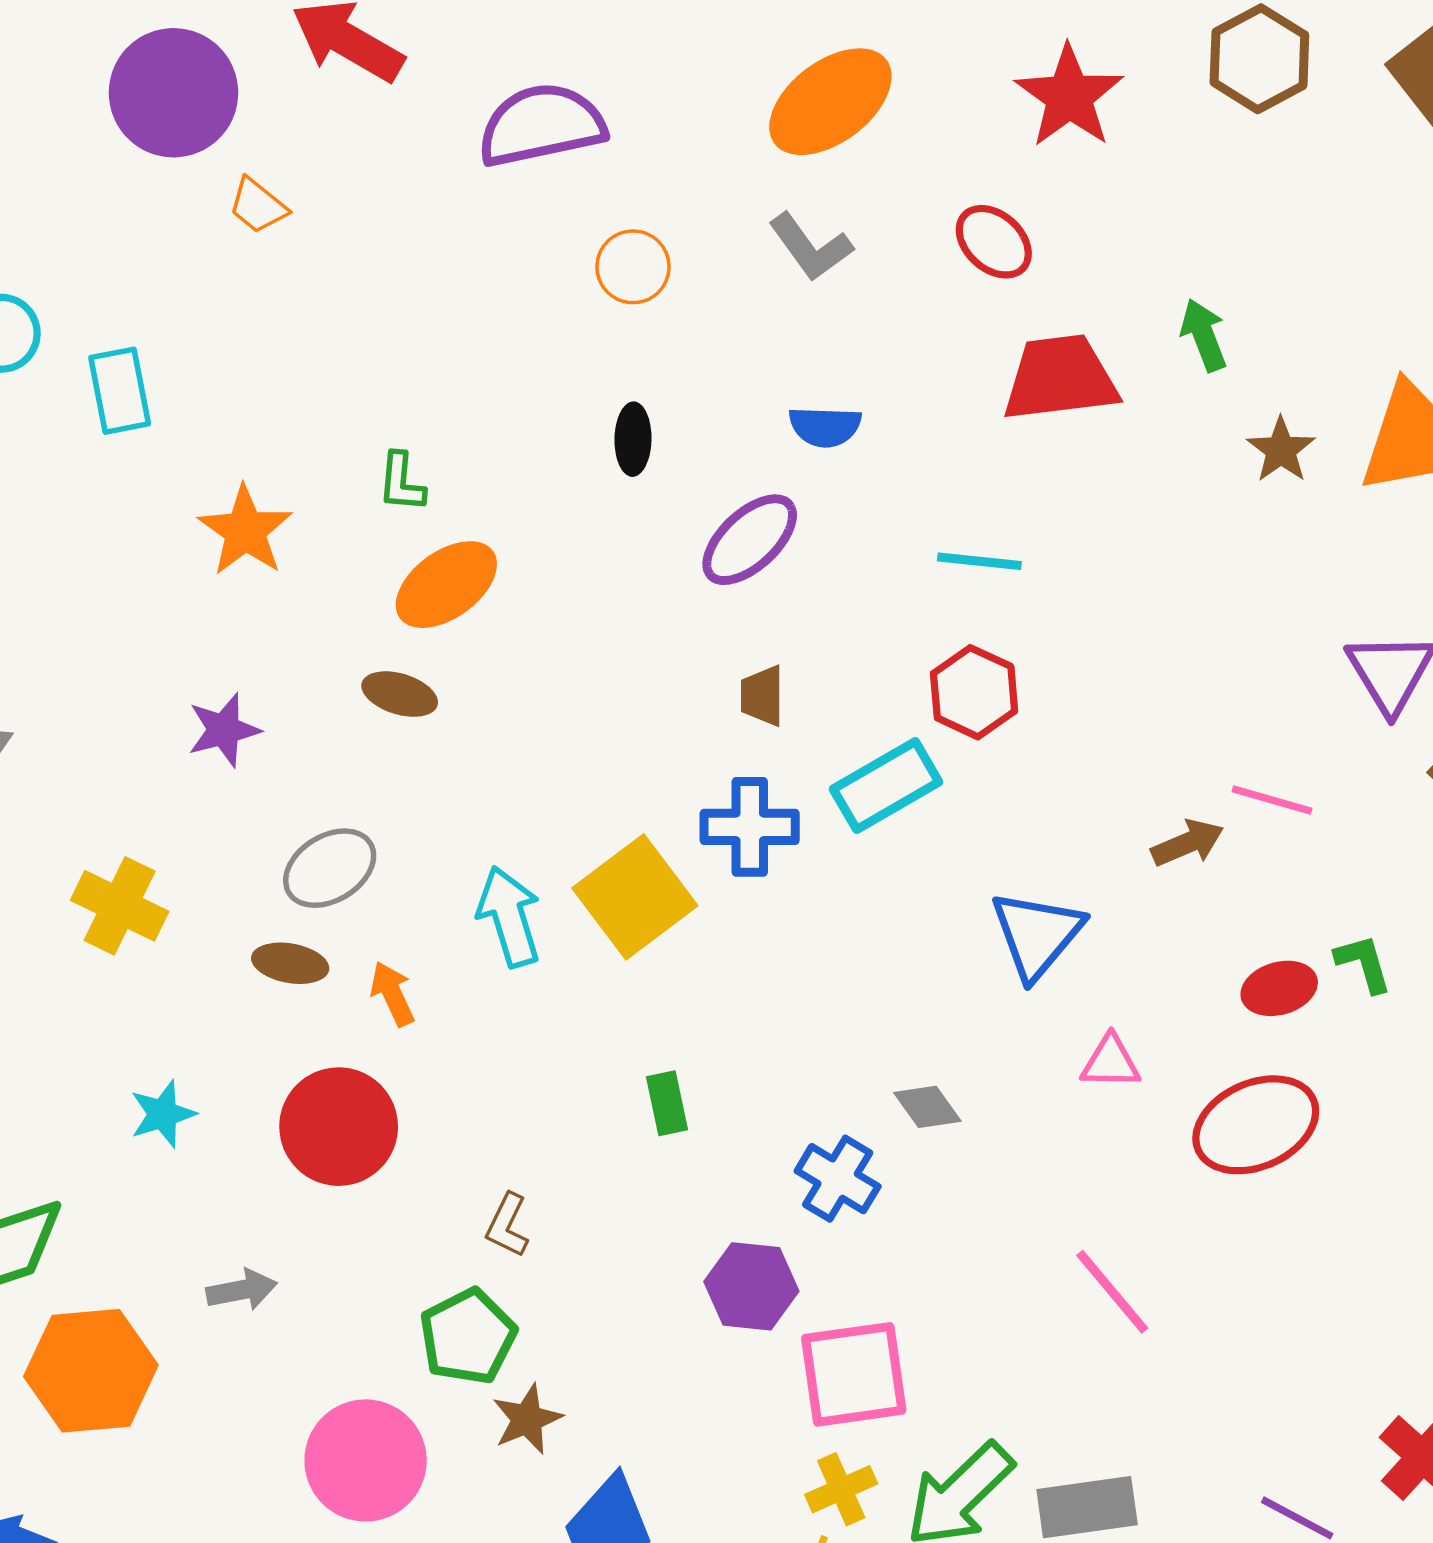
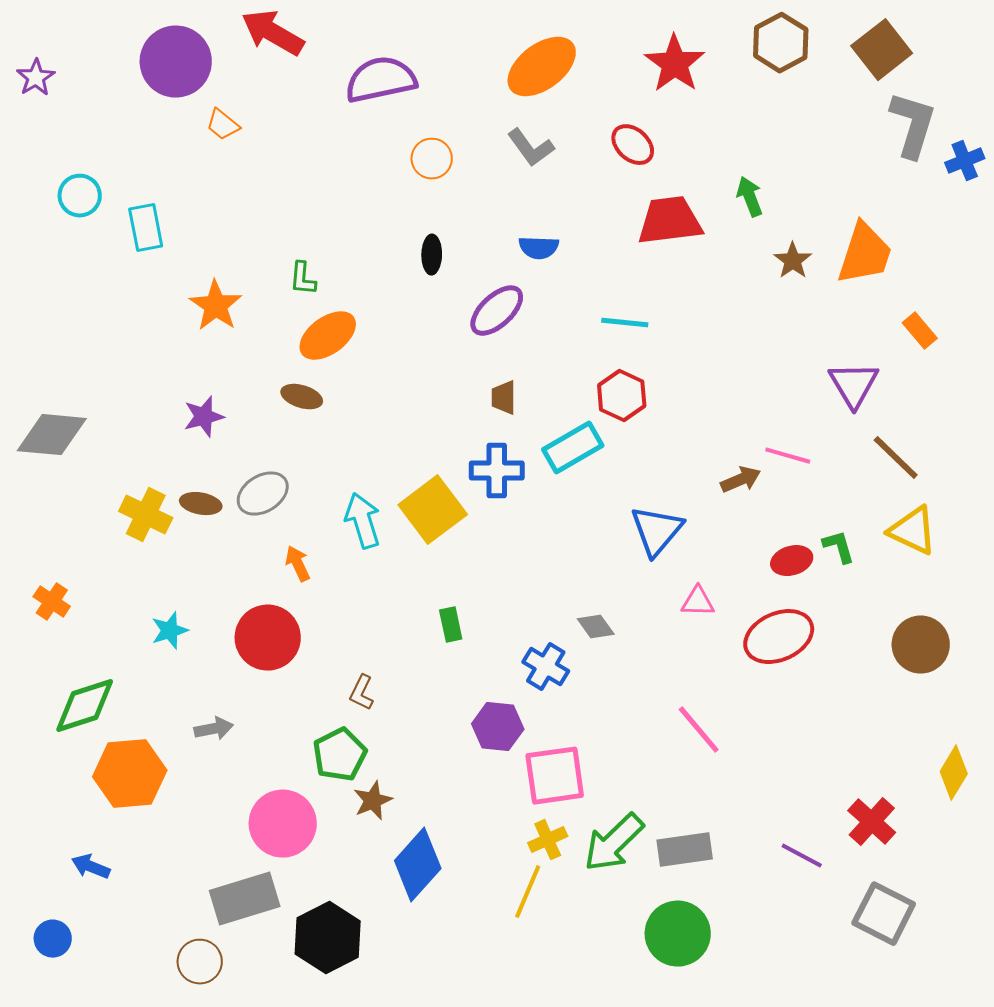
brown ellipse: (290, 963) -> (201, 504), moved

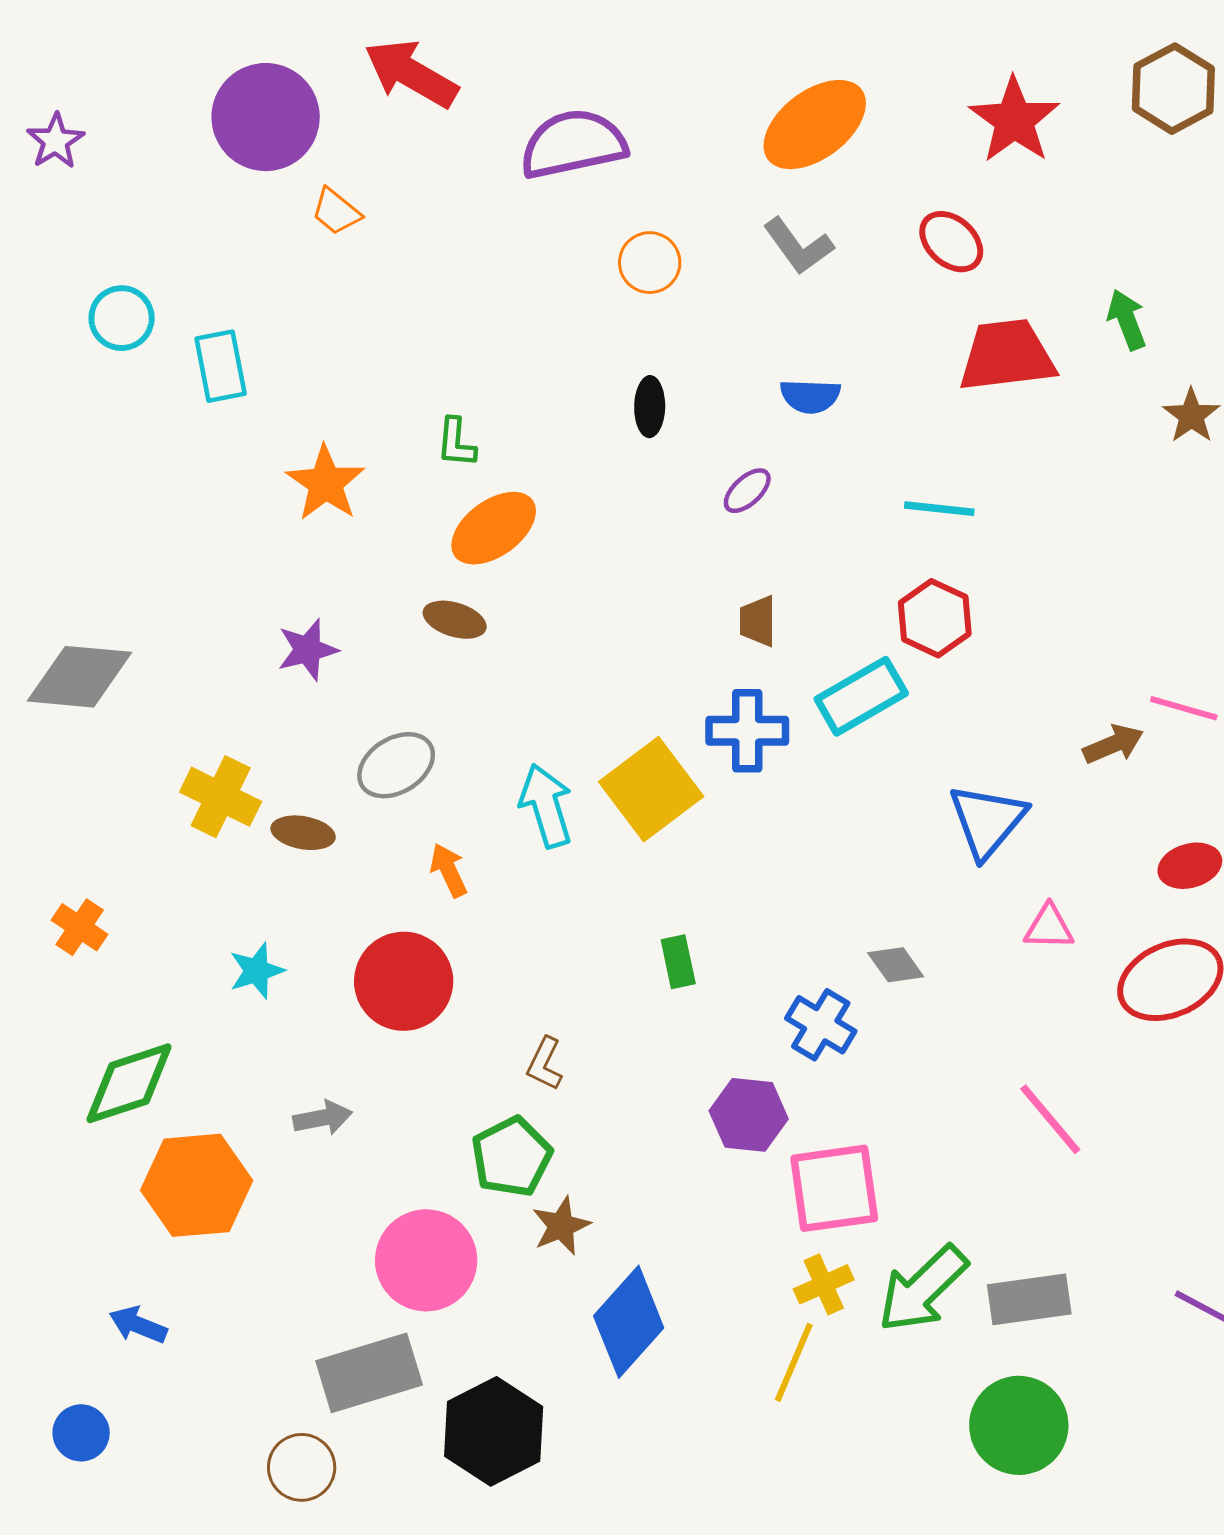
purple ellipse: (497, 311) -> (747, 491), size x0.6
brown ellipse: (201, 504) -> (303, 833), moved

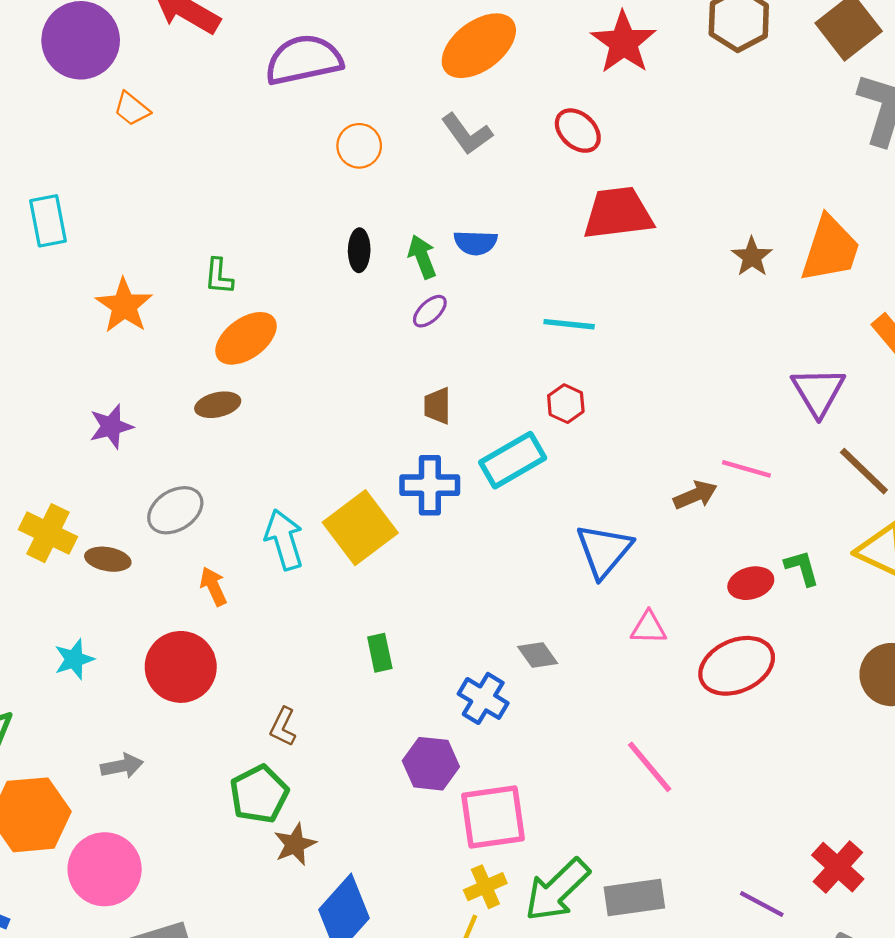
green arrow: (1127, 320) -> (422, 257), moved
red hexagon: (935, 618) -> (566, 404), size x0.7
brown ellipse: (455, 620) -> (218, 405), turned -30
pink circle: (426, 1260) -> (105, 869), moved

